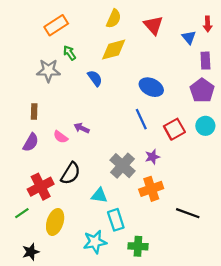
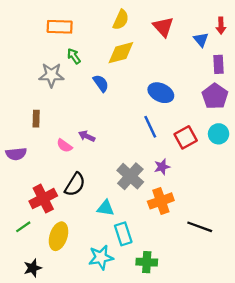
orange rectangle: (56, 25) -> (60, 27), turned 35
purple semicircle: (31, 142) -> (16, 154), moved, turned 54

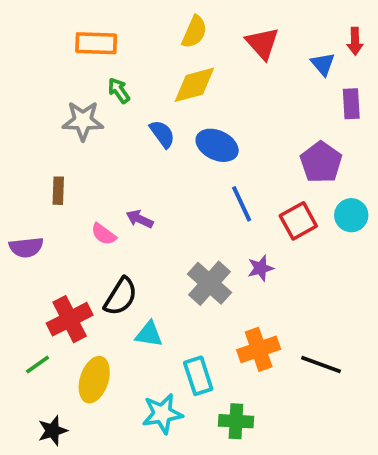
blue ellipse: (161, 93) -> (217, 145), moved
purple pentagon: (215, 96) -> (321, 162), moved
orange cross: (161, 201) -> (259, 349), moved
cyan triangle: (106, 208) -> (149, 334), moved

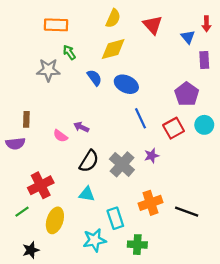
brown rectangle: (58, 191) -> (26, 119), moved
black semicircle: (121, 296) -> (89, 161), moved

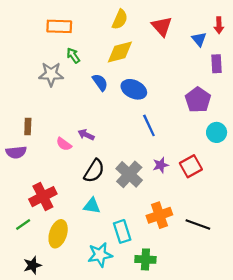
red square: (174, 128) -> (191, 166), moved

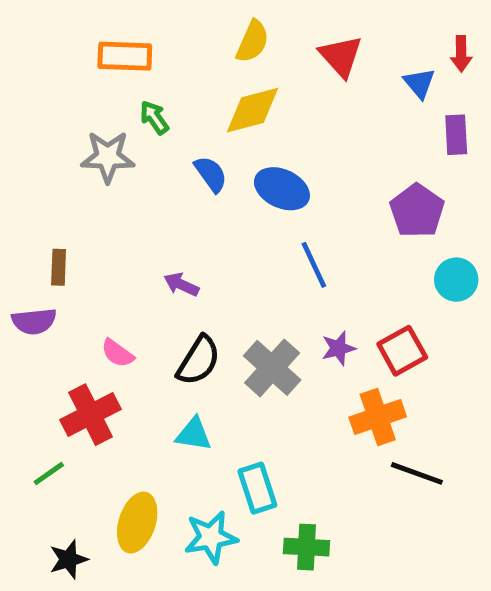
pink semicircle: (64, 144) -> (118, 353), moved
orange cross: (159, 215) -> (378, 417), moved
yellow ellipse: (58, 234) -> (137, 523), moved

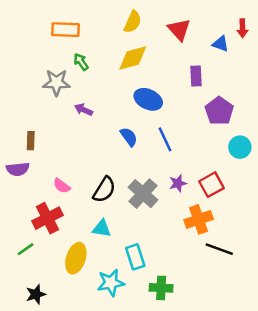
blue triangle: (419, 83) -> (221, 44), turned -30
purple rectangle: (456, 135) -> (196, 76), moved
blue semicircle: (211, 174) -> (129, 137), moved
purple arrow: (181, 284) -> (84, 110), moved
yellow ellipse: (137, 523) -> (76, 258), moved

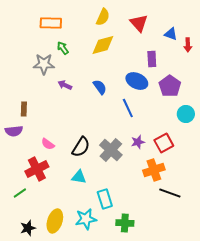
red arrow: (242, 28) -> (188, 45), moved
blue ellipse: (148, 99) -> (137, 81), moved
blue semicircle: (129, 137) -> (100, 87), moved
yellow ellipse: (76, 258) -> (55, 221), moved

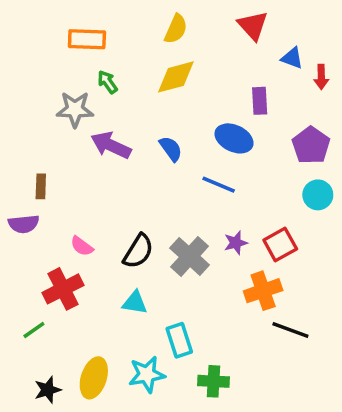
red triangle: (139, 23) -> (253, 26), moved
purple arrow: (65, 85) -> (111, 145), size x1.6
purple pentagon: (170, 86) -> (311, 145), moved
blue line: (128, 108) -> (219, 185), turned -42

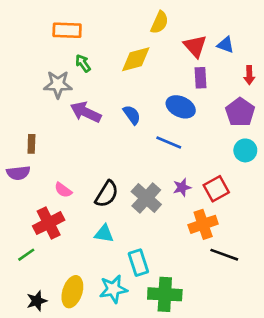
red triangle: (253, 26) -> (195, 46), moved
yellow semicircle: (176, 29) -> (160, 22), moved
red arrow: (321, 77) -> (249, 75), moved
green cross: (213, 381) -> (165, 294), size x1.4

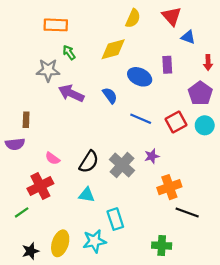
red triangle: (195, 46) -> (172, 16), moved
blue ellipse: (181, 107) -> (140, 77), moved
red square: (216, 189) -> (176, 122), moved
green cross: (165, 294) -> (162, 246), moved, size x0.7

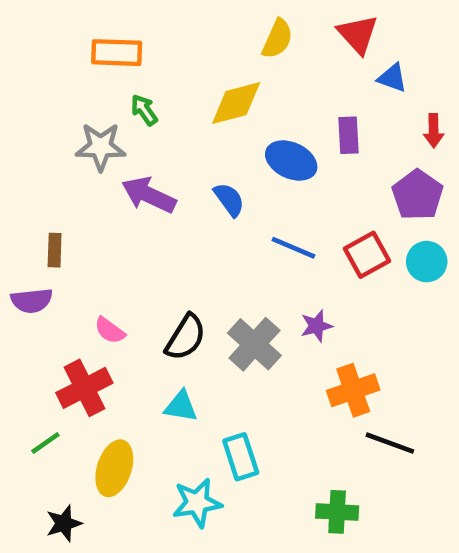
yellow ellipse: (60, 243) -> (114, 468), moved

